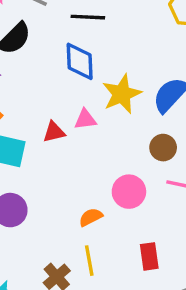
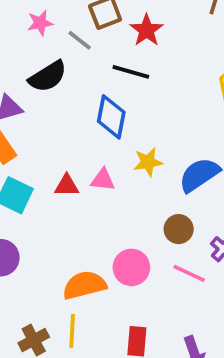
yellow star: (122, 94) -> (148, 162), size x0.7
orange semicircle: (91, 217) -> (84, 285), size x1.6

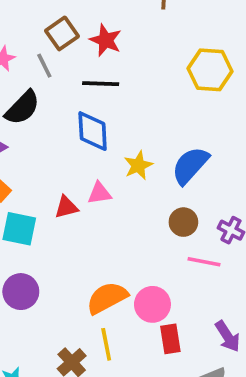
gray line: (80, 40) -> (44, 66), turned 40
pink circle: (131, 267) -> (152, 304), moved

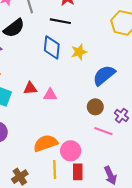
yellow star: (138, 165) -> (79, 52), moved
pink triangle: (100, 193) -> (50, 95), moved
yellow line: (106, 344) -> (55, 170), moved

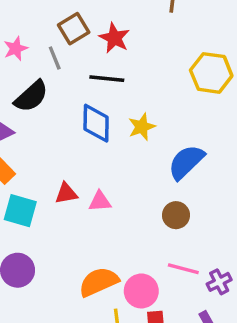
purple cross: (121, 116) -> (219, 282), moved, turned 32
pink line: (103, 131) -> (183, 269), moved

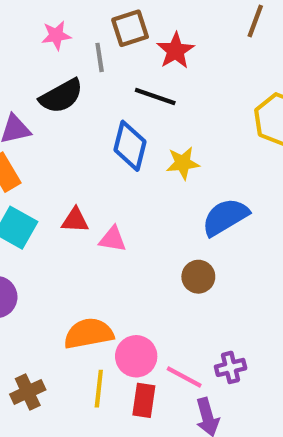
pink line: (183, 269) -> (184, 377), moved

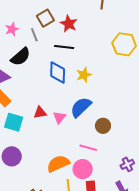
blue semicircle: (225, 217) -> (81, 107), moved
pink triangle: (113, 239) -> (59, 117), turned -48
pink line: (184, 377) -> (88, 148), moved

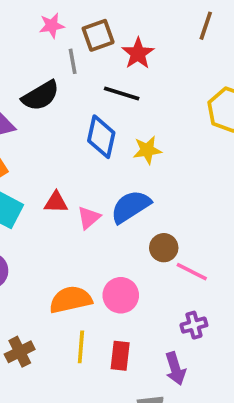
pink star: (12, 29) -> (52, 26), moved
pink line: (88, 148) -> (192, 272), moved
pink circle: (83, 169) -> (121, 295), moved

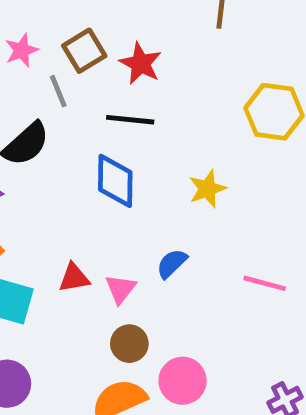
yellow star: (147, 150) -> (207, 189), moved
blue semicircle: (131, 207) -> (172, 264), size x0.6
brown circle: (164, 248) -> (129, 344), moved
pink line: (192, 272) -> (265, 283), moved

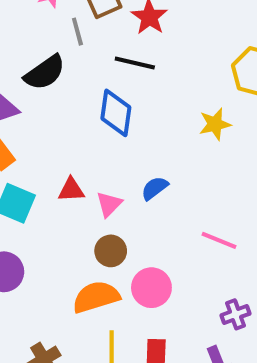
yellow star: (207, 189) -> (215, 124), moved
pink line: (265, 283) -> (219, 240), moved

